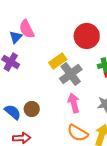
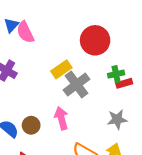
blue triangle: (16, 37) -> (11, 25), moved
pink arrow: (74, 103) -> (61, 118), moved

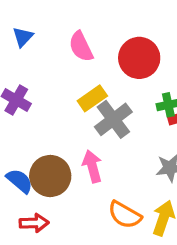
pink semicircle: (25, 32) -> (81, 47), moved
brown circle: (31, 125) -> (50, 176), size x1.6

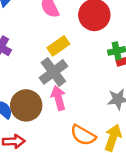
gray cross: (113, 119) -> (53, 72), moved

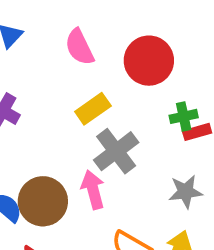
gray cross: (53, 72) -> (116, 151), moved

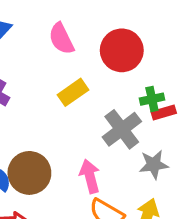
gray cross: (116, 151) -> (122, 129), moved
pink arrow: (93, 190) -> (90, 176), moved

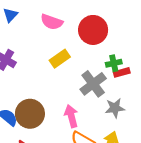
pink semicircle: (61, 39) -> (52, 22), turned -45

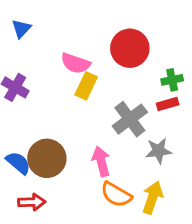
pink semicircle: (52, 22) -> (76, 63), moved
yellow rectangle: (60, 59) -> (86, 86), turned -30
green cross: (114, 63) -> (172, 80), moved

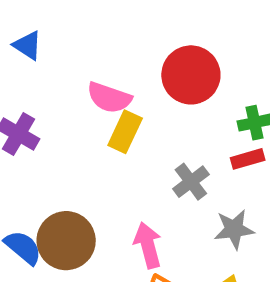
blue triangle: (21, 29) -> (28, 45), turned -40
gray cross: (130, 119) -> (191, 182), size x0.7

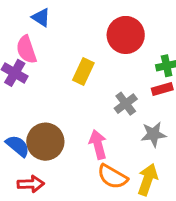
blue triangle: (28, 45) -> (41, 17), moved
pink semicircle: (109, 98) -> (26, 50), moved, turned 52

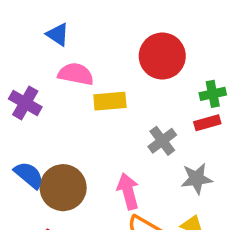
pink semicircle: (26, 50) -> (76, 74), moved, turned 120
yellow rectangle: (83, 71) -> (110, 101), turned 60
blue semicircle: (18, 146) -> (29, 175), moved

